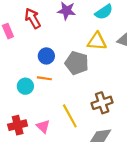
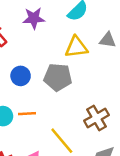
orange line: (44, 78) -> (27, 114), moved

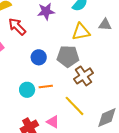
brown cross: (97, 118) -> (84, 76), moved

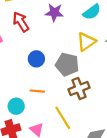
yellow triangle: (81, 32) -> (86, 42), turned -36
cyan circle: (27, 90) -> (16, 106), moved

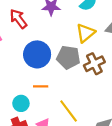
blue circle: (36, 59) -> (37, 54), size x1.6
brown cross: (79, 89) -> (94, 64), moved

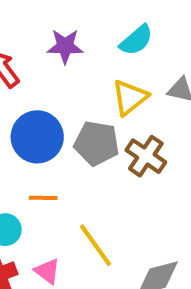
brown cross: (94, 64) -> (146, 156), turned -30

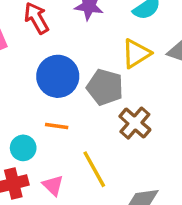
brown cross: (146, 156) -> (135, 123), moved

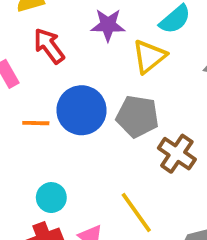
yellow triangle: (136, 53) -> (149, 56), moved
orange line: (57, 126) -> (36, 123), moved

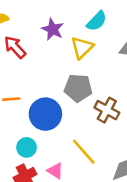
purple star: (108, 25) -> (53, 29), turned 30
blue circle: (82, 110) -> (45, 114), moved

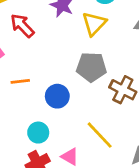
blue circle: (45, 114) -> (57, 96), size x0.7

